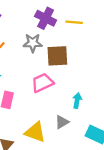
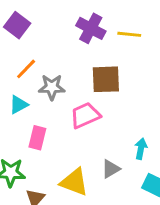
gray star: (33, 43) -> (52, 87), moved
cyan arrow: (77, 101) -> (141, 149), moved

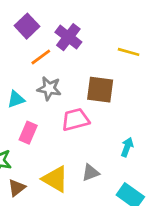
purple cross: (91, 28) -> (68, 37), moved
orange line: (26, 69) -> (41, 57), moved
cyan arrow: (141, 149) -> (127, 147), moved

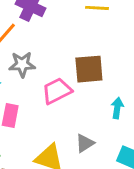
brown square: (100, 90) -> (89, 69), moved

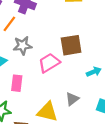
cyan arrow: (117, 108) -> (94, 72), turned 64

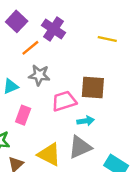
cyan arrow: (94, 72) -> (86, 121), moved
gray triangle: (72, 99) -> (80, 147), size x1.5

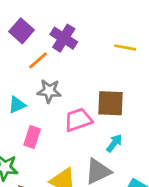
cyan arrow: (86, 121) -> (114, 143), moved, turned -42

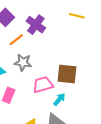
yellow line: (125, 48) -> (77, 16), moved
cyan arrow: (114, 143) -> (59, 99), moved

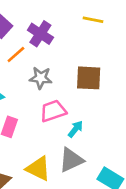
gray star: (23, 62) -> (41, 78), moved
brown square: (67, 74) -> (89, 78), moved

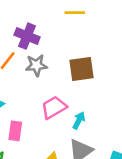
gray star: (41, 78) -> (36, 65), moved

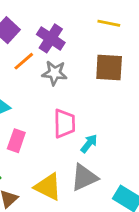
brown square: (82, 69) -> (109, 68), moved
pink trapezoid: (54, 107) -> (64, 124), turned 108

